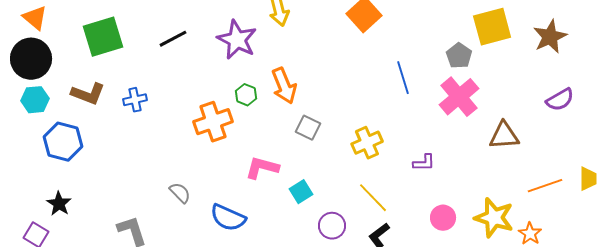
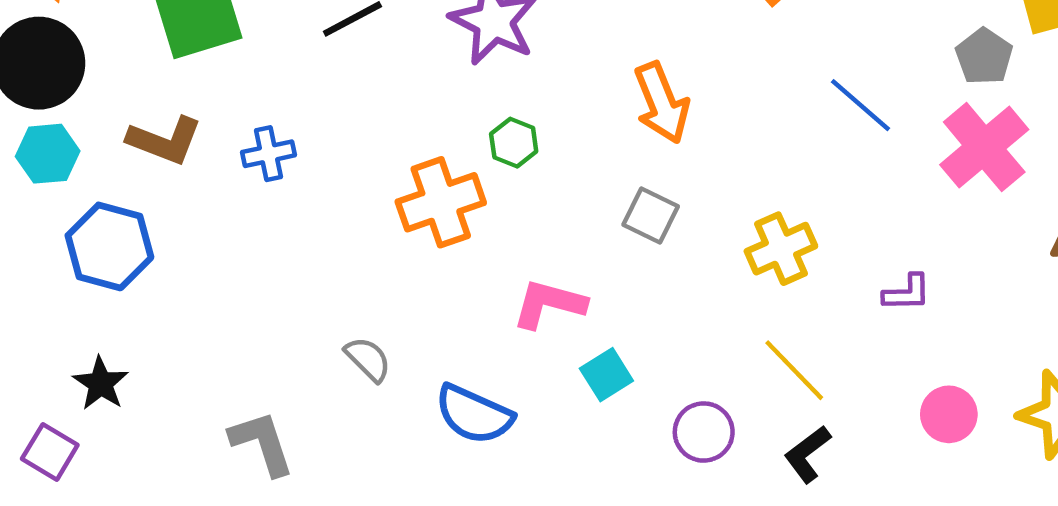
blue line: (403, 78) -> (860, 105), turned -32
orange arrow: (284, 86) -> (662, 103), moved
cyan square: (301, 192) -> (606, 375), moved

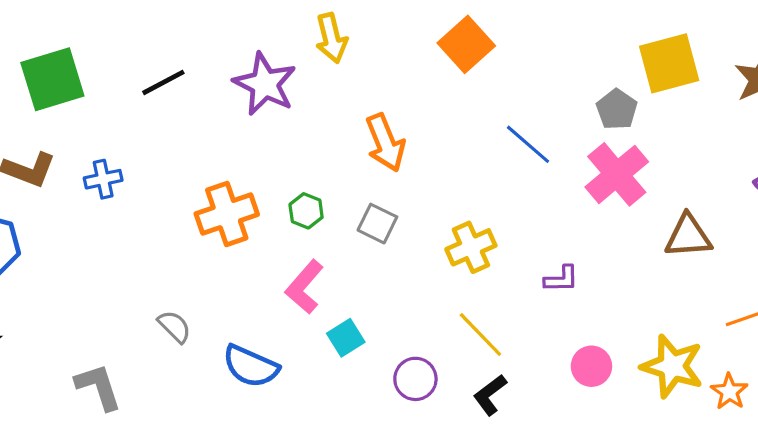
green hexagon: (514, 143) -> (306, 211), moved
pink L-shape: (549, 304) -> (304, 287), turned -64

